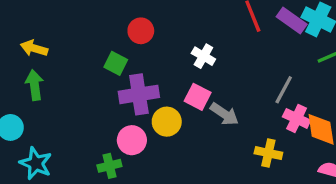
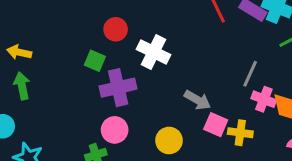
white cross: (203, 56) -> (154, 52), moved, size x1.5
pink square: (198, 97) -> (216, 125), moved
yellow circle: (167, 122) -> (169, 140), moved

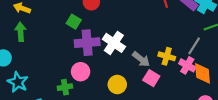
white cross: (154, 52) -> (114, 43), moved
gray line: (250, 74) -> (194, 46), moved
yellow cross: (240, 133) -> (167, 56), moved

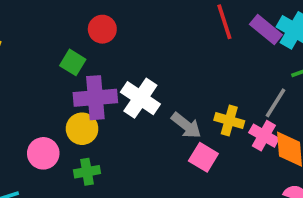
pink circle: (81, 72) -> (43, 153), moved
yellow circle: (117, 84) -> (82, 129), moved
green cross: (65, 87) -> (87, 172), moved

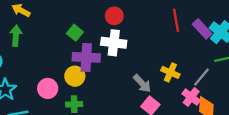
red circle: (102, 29) -> (114, 16), moved
white cross: (140, 98) -> (114, 43), moved, turned -35
yellow cross: (229, 120) -> (170, 72), moved

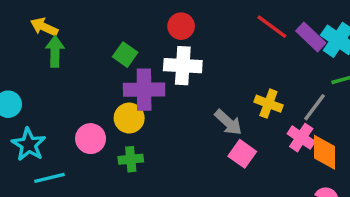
red line: (176, 20) -> (272, 27), turned -40
green arrow: (16, 36) -> (55, 51), moved

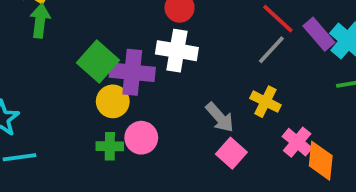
green square: (125, 55) -> (98, 61), moved, size x1.5
gray line: (315, 107) -> (271, 50), moved
pink circle: (91, 139) -> (141, 138), moved

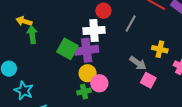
gray line: (271, 50) -> (131, 24), moved
white cross: (177, 51) -> (94, 31), moved
yellow circle: (113, 101) -> (88, 73), moved

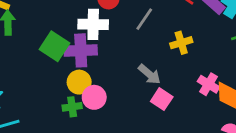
yellow cross: (160, 49) -> (181, 43), moved, turned -35

